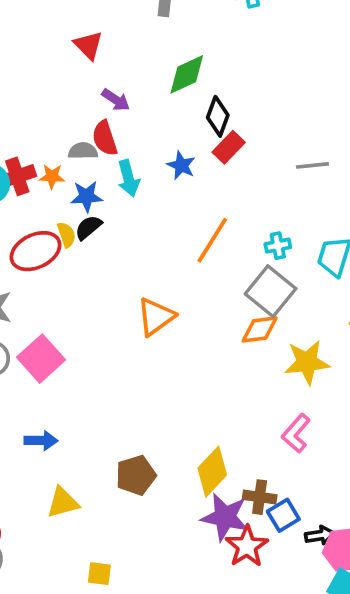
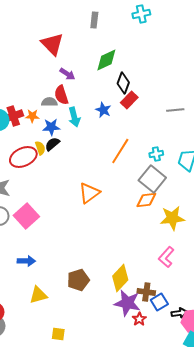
red triangle: (88, 45) -> (52, 44), size x1.4
red star: (247, 546) -> (139, 319), size x0.6

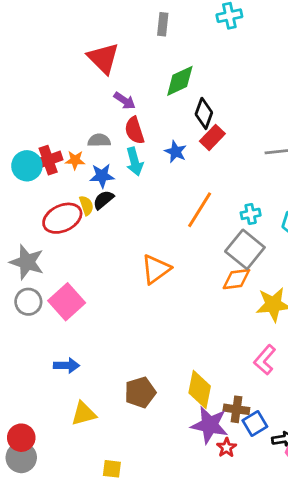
red semicircle: (61, 95) -> (135, 130), moved
yellow diamond: (120, 278) -> (200, 390), turned -32

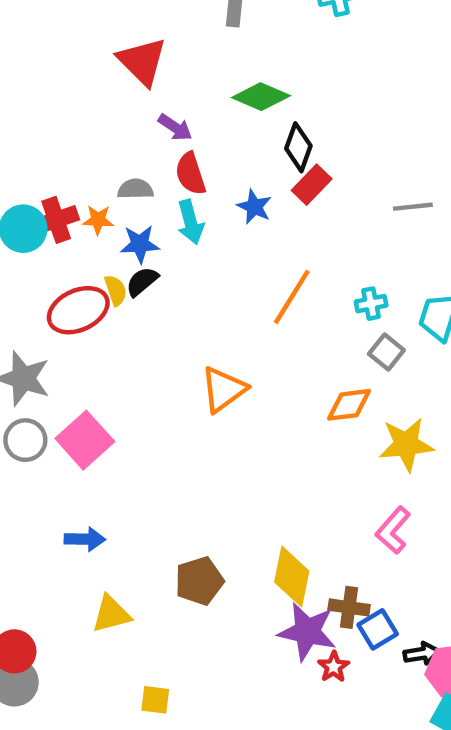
green diamond: (180, 81) -> (261, 97), turned 48
gray square: (245, 249) -> (386, 352), moved, size x0.6

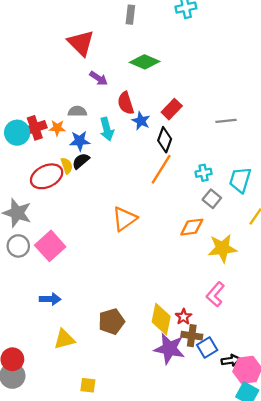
black diamond: (298, 147) -> (165, 140), moved
red semicircle: (190, 174) -> (126, 103), moved
red star: (334, 667) -> (184, 317), moved

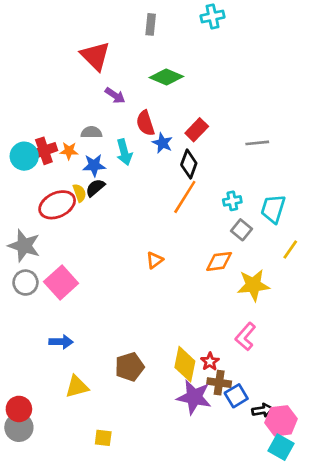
orange triangle: (124, 219) -> (155, 260), moved, size x0.6

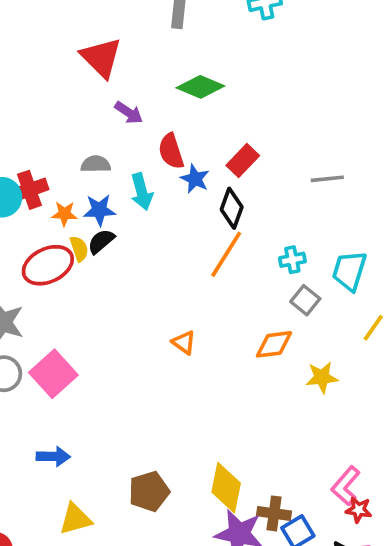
orange star: (69, 151) -> (64, 214), moved
orange triangle: (155, 260) -> (184, 342), turned -48
yellow star: (253, 285) -> (322, 377), size x0.7
pink L-shape: (245, 337) -> (346, 486), moved
red star: (210, 362) -> (359, 510), moved, turned -30

